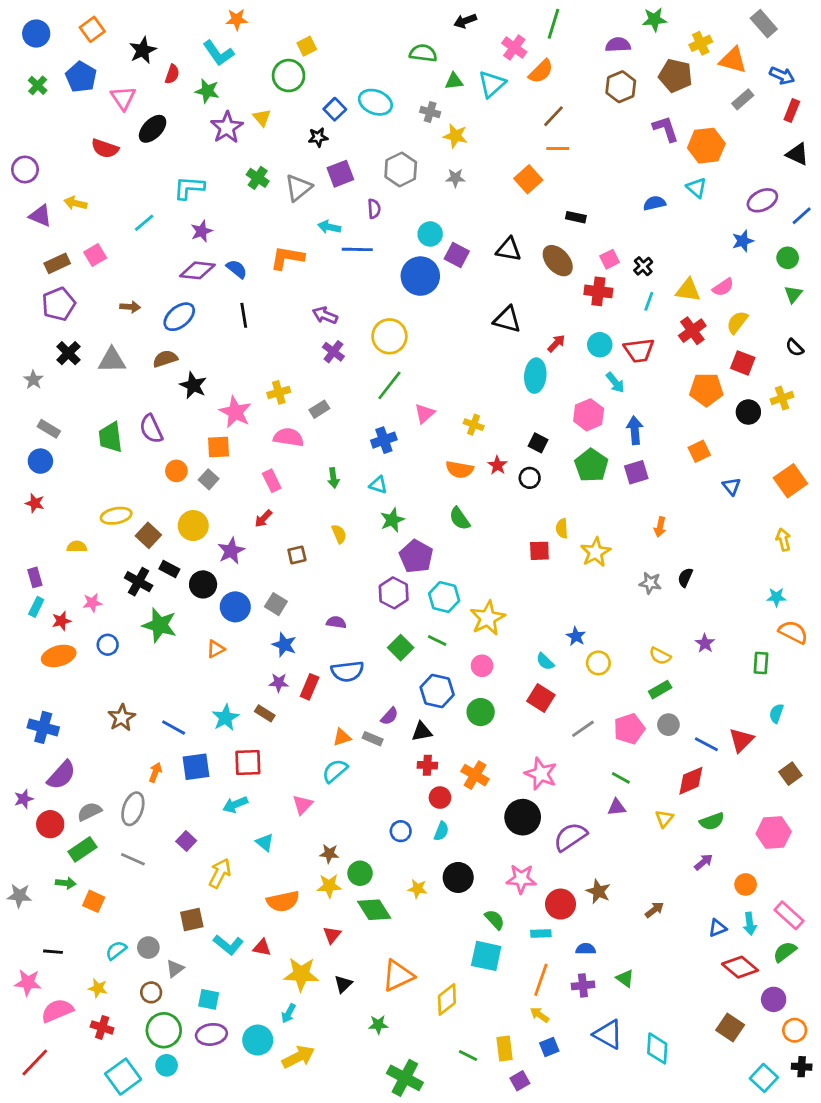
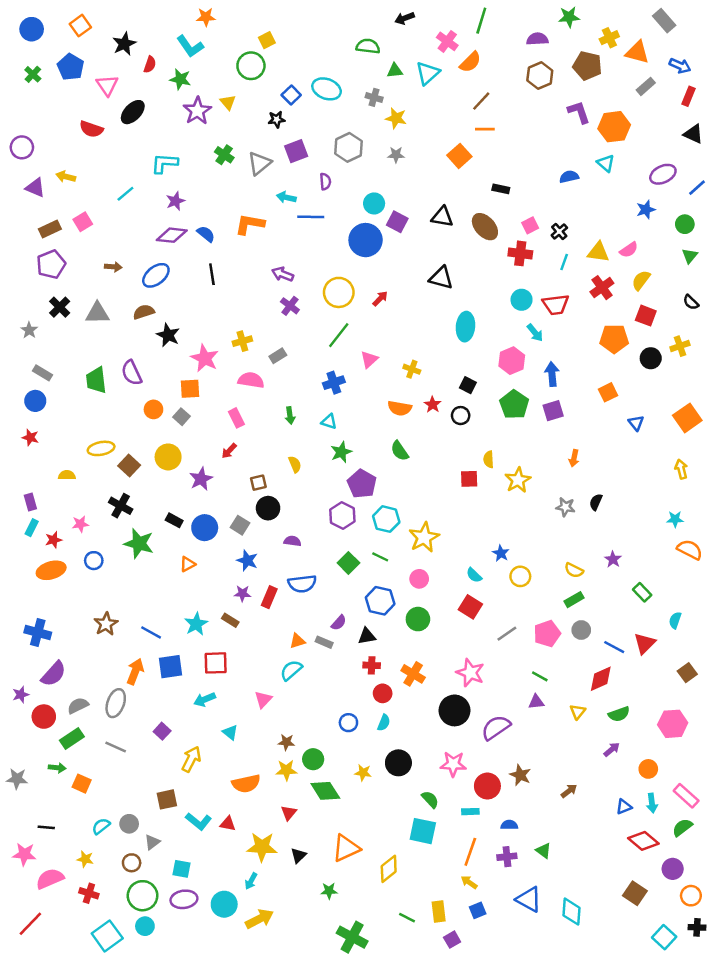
red arrow: (556, 343) -> (380, 299), moved
black rectangle: (169, 569) -> (174, 520), moved
black circle: (203, 584) -> (268, 508), moved
green rectangle: (761, 663) -> (642, 592), moved, turned -48
orange arrow: (155, 772) -> (135, 671), size x1.5

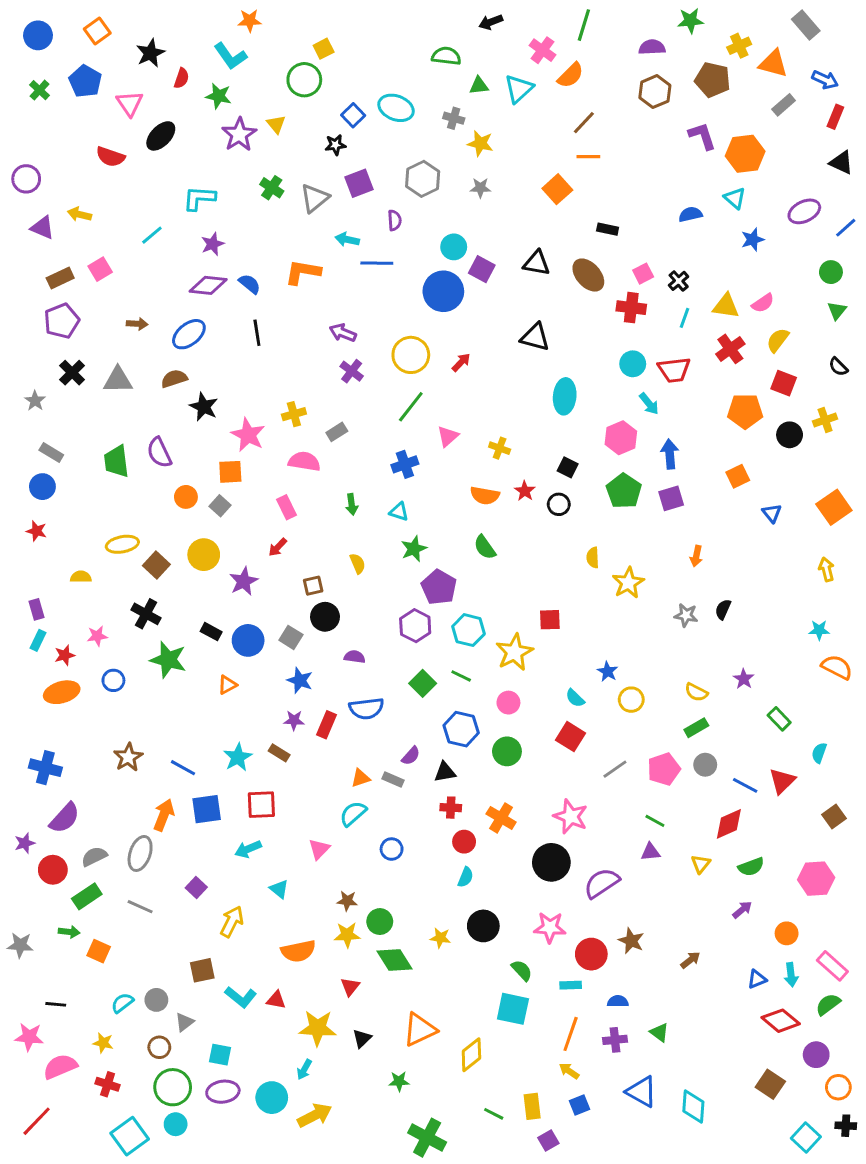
blue star: (646, 210) -> (753, 240), moved
red square: (469, 479) -> (550, 620), moved
blue circle: (348, 723) -> (392, 849), moved

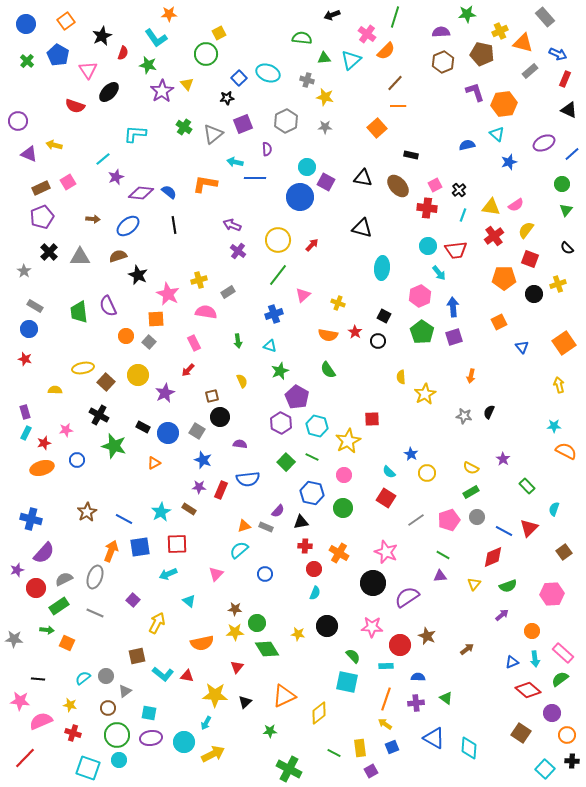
purple star: (213, 244) -> (116, 177), moved
cyan square: (130, 1136) -> (88, 768), turned -35

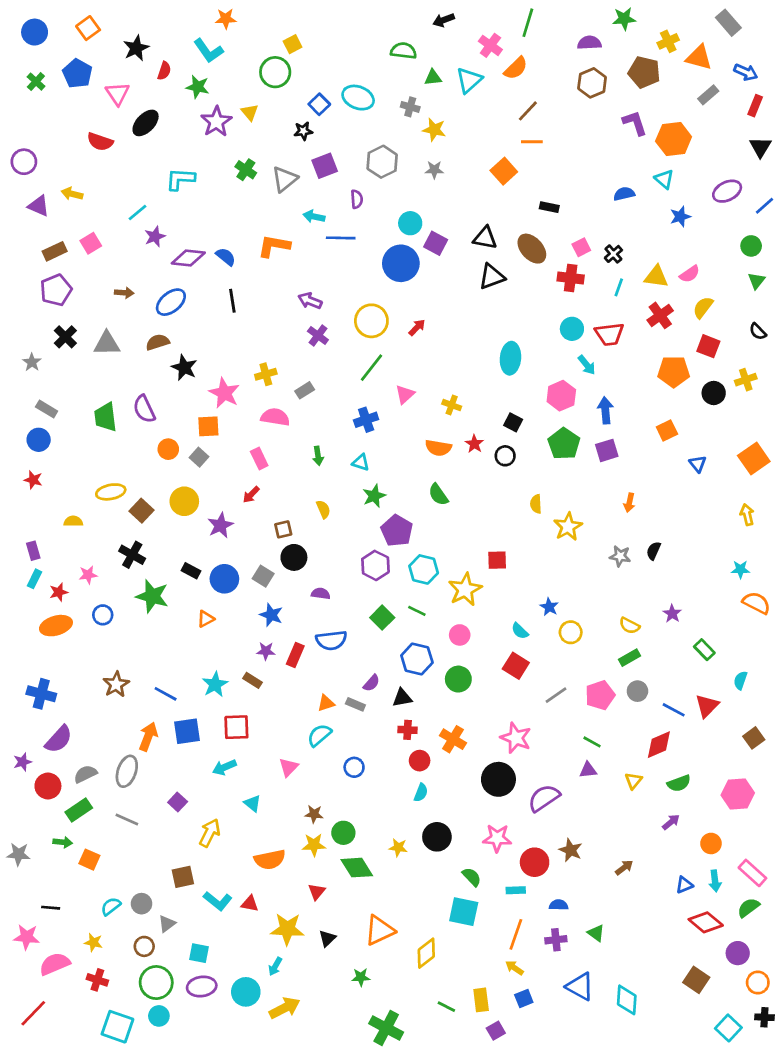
black triangle: (569, 110) -> (760, 147), turned 36
black triangle: (362, 228) -> (492, 277), moved, turned -35

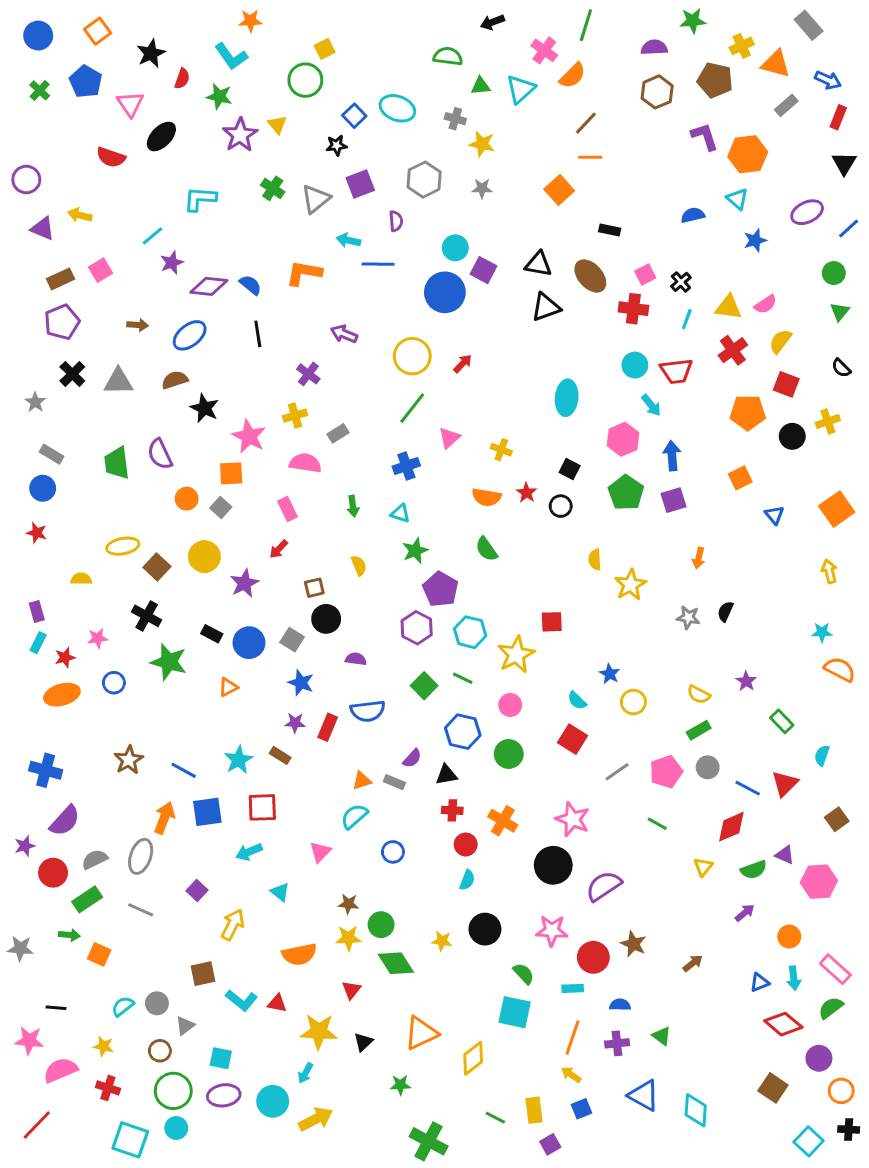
purple cross: (318, 336) -> (308, 374), moved
purple triangle: (588, 770) -> (785, 855), moved, turned 30

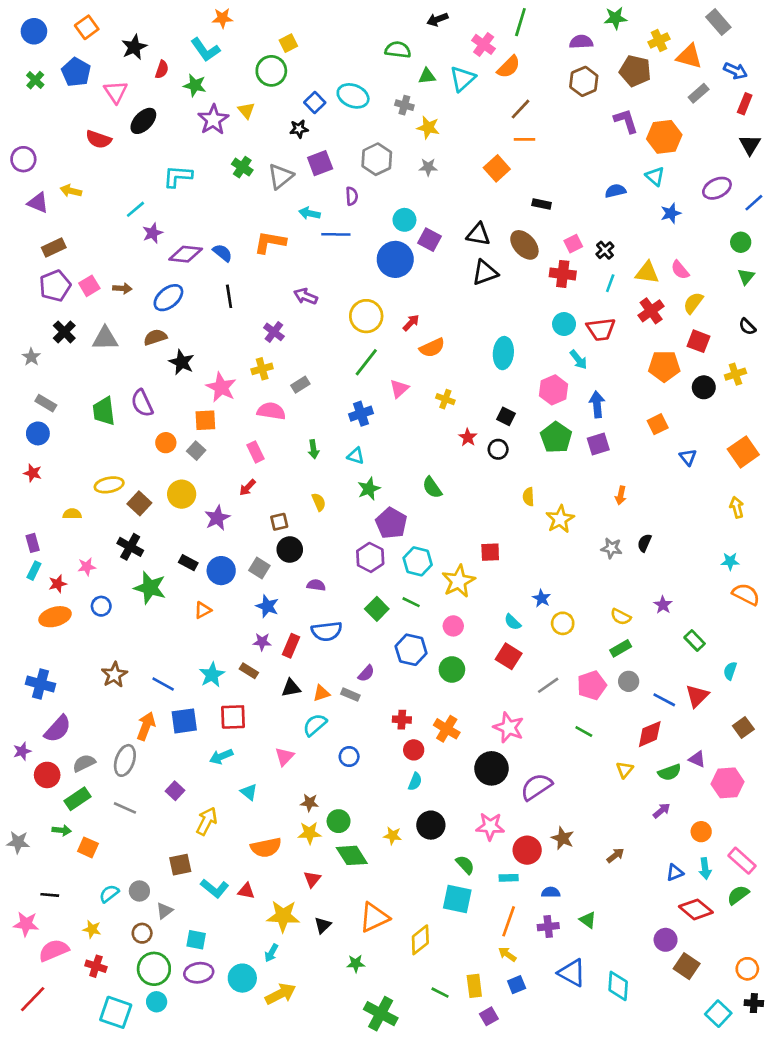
pink square: (101, 270) -> (89, 286), moved
pink semicircle: (765, 304) -> (680, 270), turned 84
orange semicircle: (486, 497) -> (432, 348), moved, turned -35
black triangle: (446, 775) -> (291, 688), moved
purple circle: (819, 1058) -> (666, 940), moved

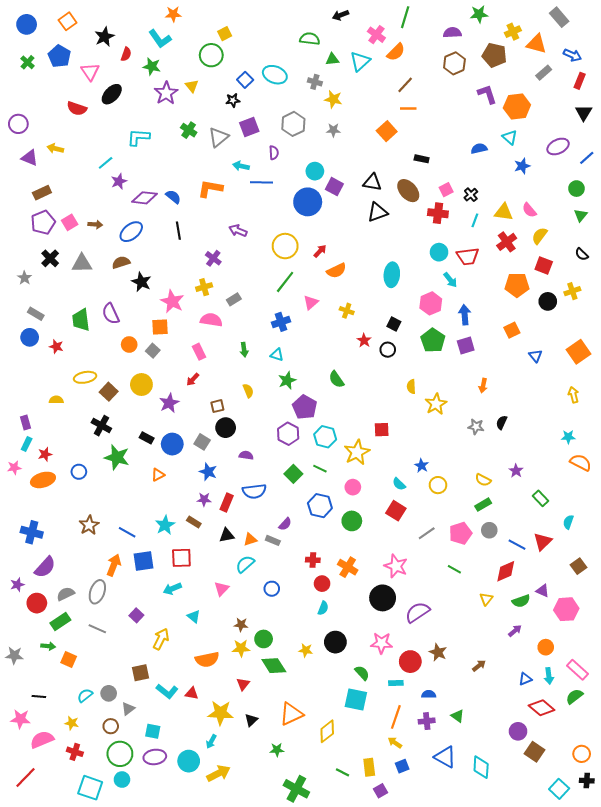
red star: (33, 473) -> (56, 347), moved
pink star: (87, 567) -> (14, 468), moved

